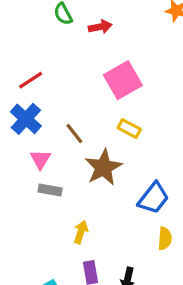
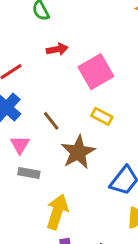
red arrow: (100, 27) -> (57, 49), moved
yellow arrow: (81, 232) -> (57, 212), size x1.6

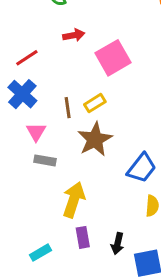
yellow rectangle: (102, 116) -> (95, 103), moved, turned -60
brown line: (51, 121) -> (68, 108), turned 30

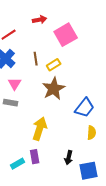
brown line: (68, 108) -> (36, 59), moved
gray rectangle: (45, 160) -> (11, 103), moved
purple rectangle: (83, 237) -> (35, 157), moved

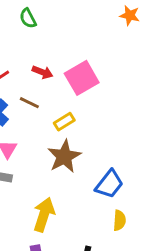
red arrow: (40, 20) -> (42, 72), moved, turned 32
brown line: (36, 59) -> (29, 103), moved, turned -56

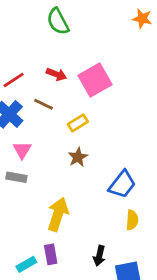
green semicircle: (28, 18) -> (58, 21), moved, size x1.4
brown star: (64, 156) -> (78, 157), size x0.6

